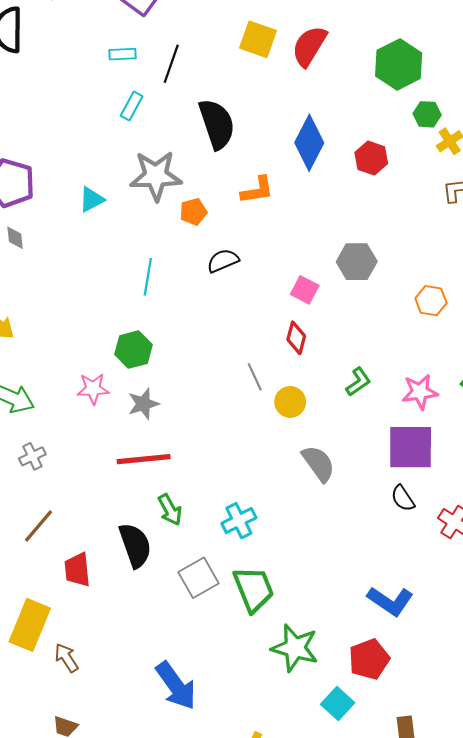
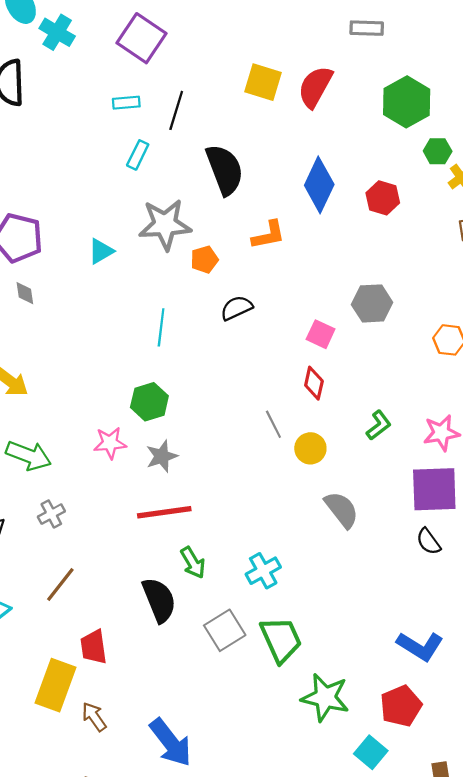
red trapezoid: (77, 570) -> (94, 647), moved
blue arrow: (176, 686) -> (171, 742), moved

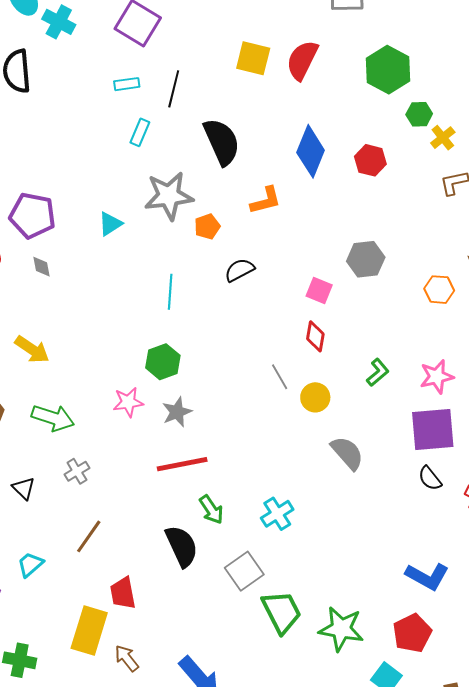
green trapezoid: (281, 640) -> (282, 612), moved

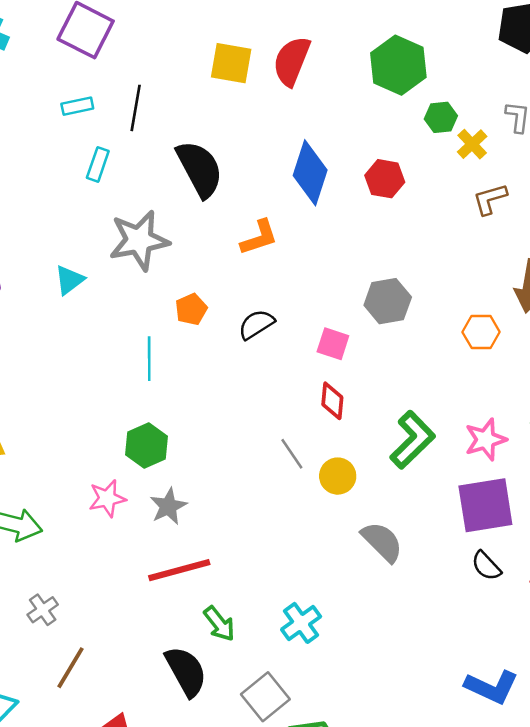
orange pentagon: (207, 226) -> (191, 309), moved
black semicircle: (239, 270) -> (256, 324), moved
green L-shape: (378, 372) -> (413, 440), size x1.6
gray cross: (77, 471) -> (43, 610), moved

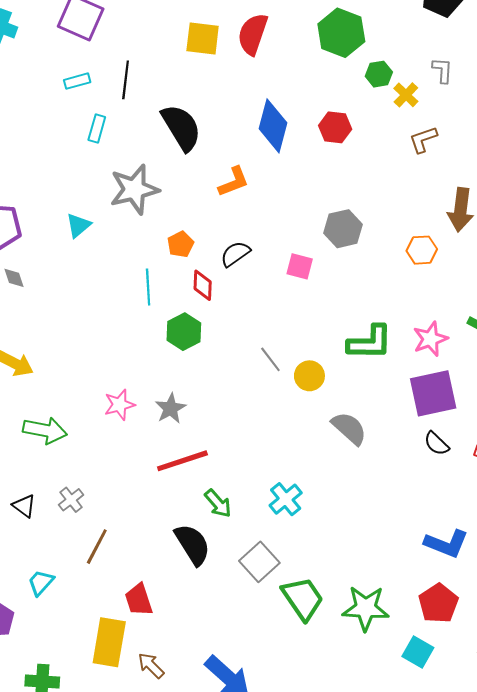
red diamond: (332, 401) -> (203, 285), moved
green L-shape: (413, 440) -> (370, 342), turned 48
green hexagon: (146, 446) -> (184, 332), moved

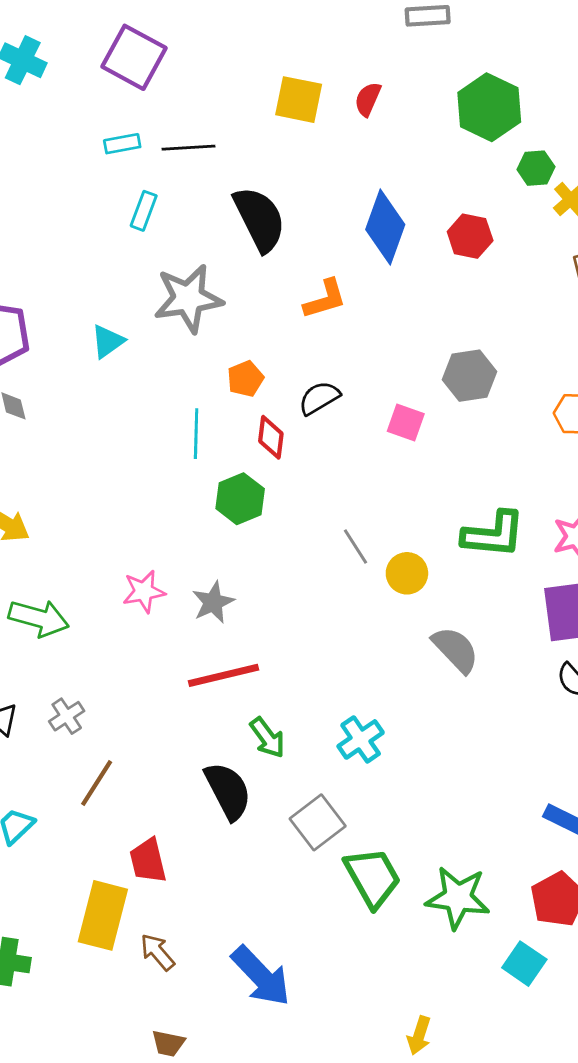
red semicircle: (253, 34) -> (368, 99), size x0.6
black line: (126, 80) -> (189, 148), turned 75

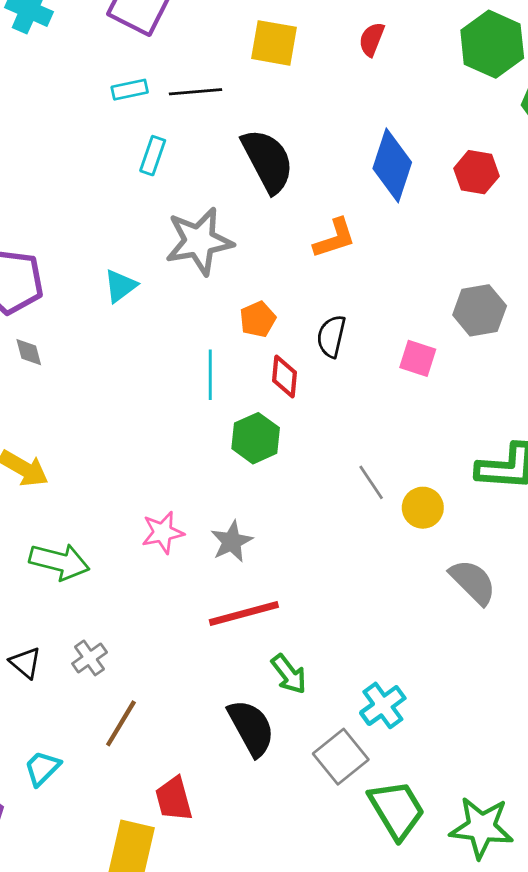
yellow square: (299, 100) -> (274, 43), moved
black semicircle: (319, 398) -> (331, 336), turned -45
cyan cross: (361, 739) -> (383, 705), moved

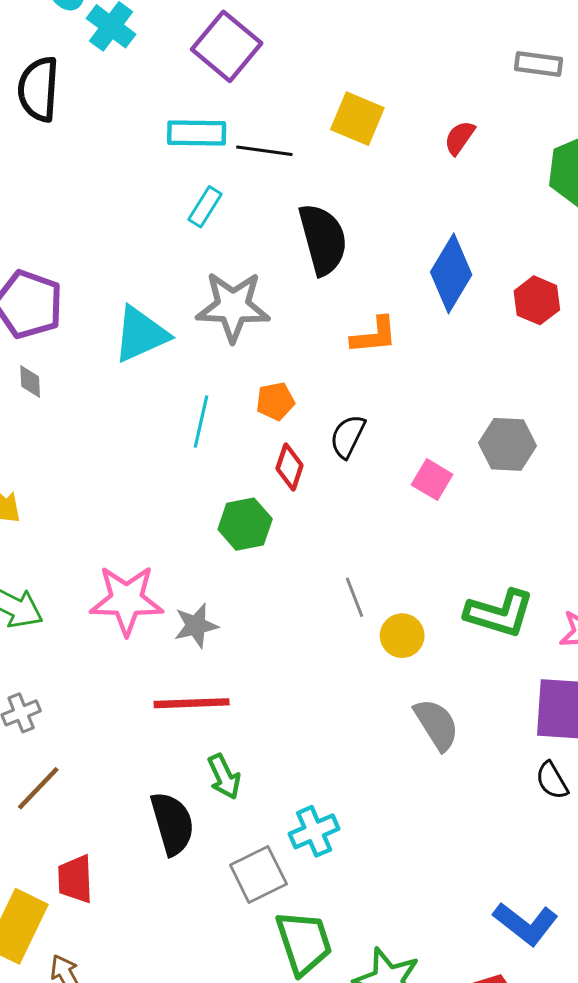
cyan rectangle: (130, 90) -> (197, 133), size x1.5
cyan triangle: (120, 286) -> (141, 334), size x1.6
cyan line: (210, 375) -> (201, 422), moved
pink star: (163, 532) -> (126, 600), size x1.6

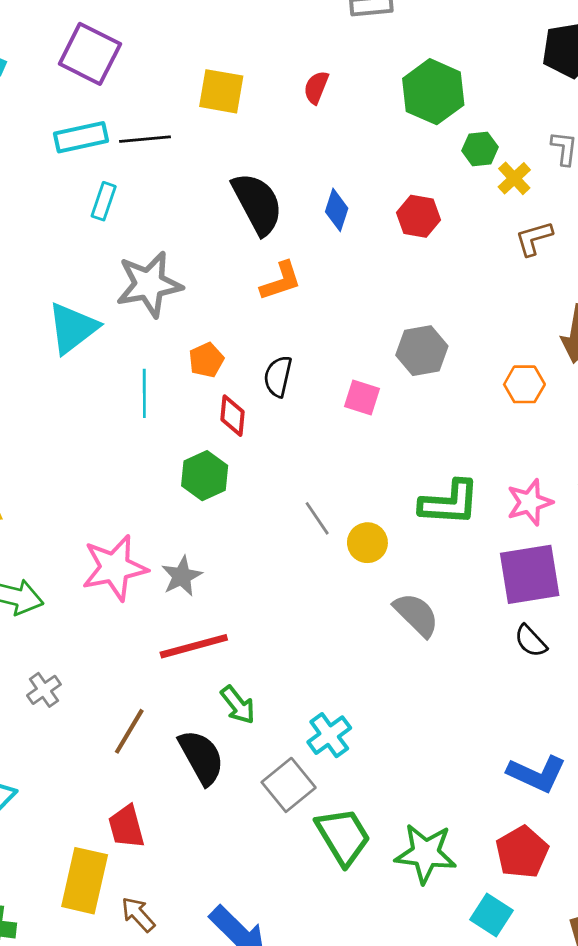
black semicircle: (323, 239) -> (257, 204), moved
blue diamond: (451, 273) -> (337, 210), size x0.6
brown line: (38, 788) -> (129, 731), moved

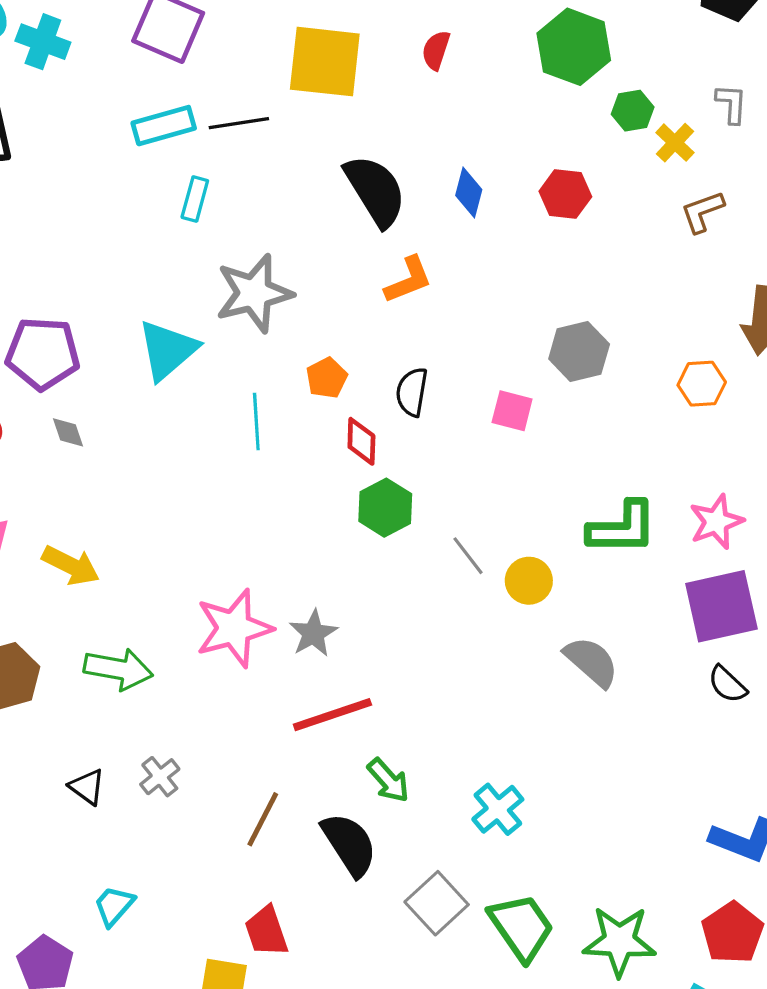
yellow square: (221, 91) -> (325, 62), size x1.4
green hexagon: (205, 476) -> (385, 508), moved
gray square: (289, 785) -> (437, 903), moved

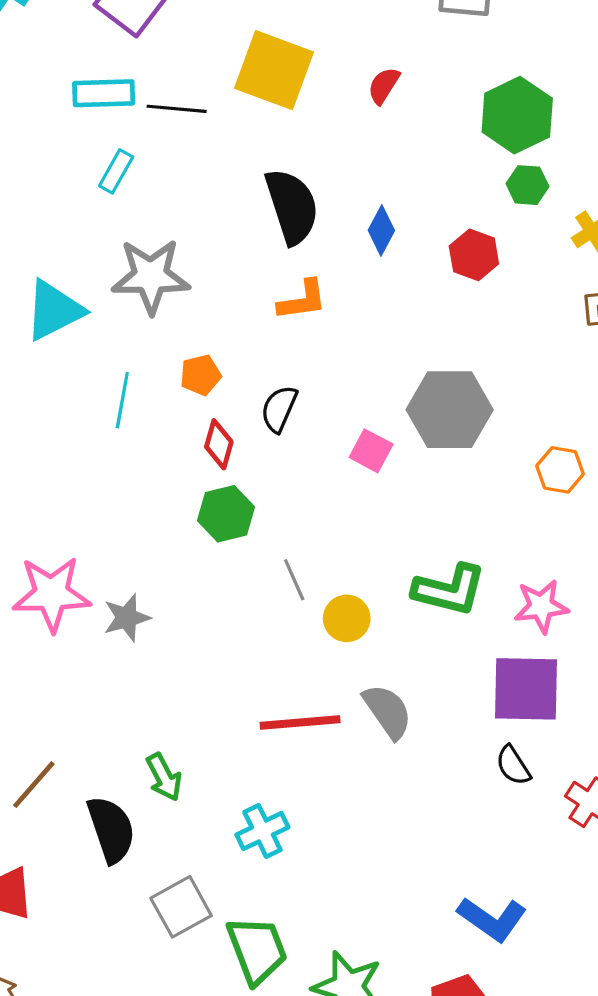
green hexagon: (633, 111) -> (527, 185), moved
gray hexagon: (579, 351) -> (450, 410), size x1.4
red line: (332, 715) -> (300, 723), moved

